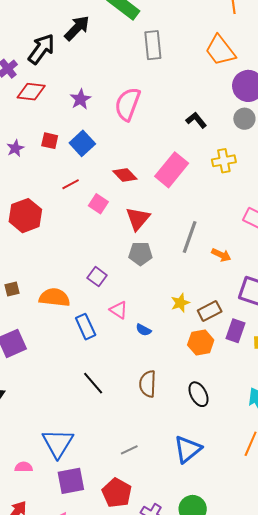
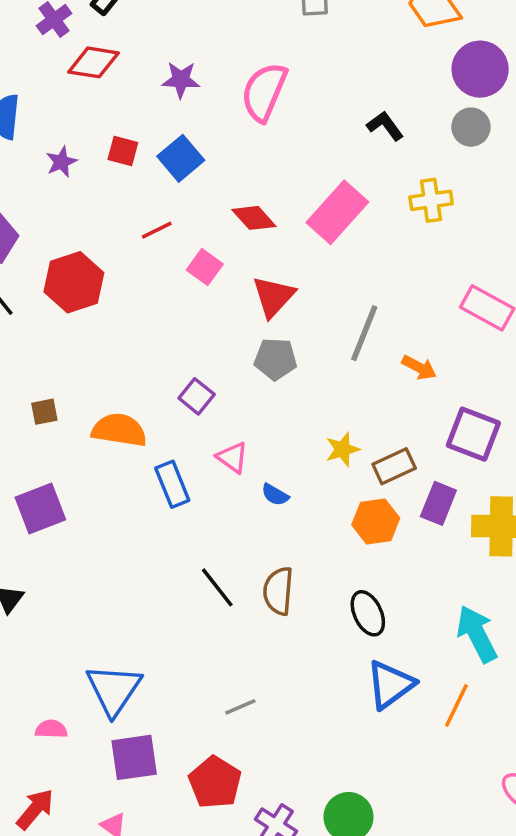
purple star: (80, 99) -> (181, 80), turned 30
black line: (93, 383) -> (217, 587), moved
blue triangle: (188, 449) -> (390, 685), moved

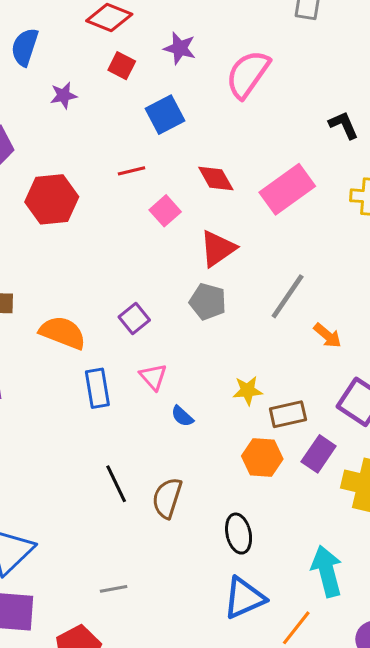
red square: (123, 151) -> (122, 66), moved

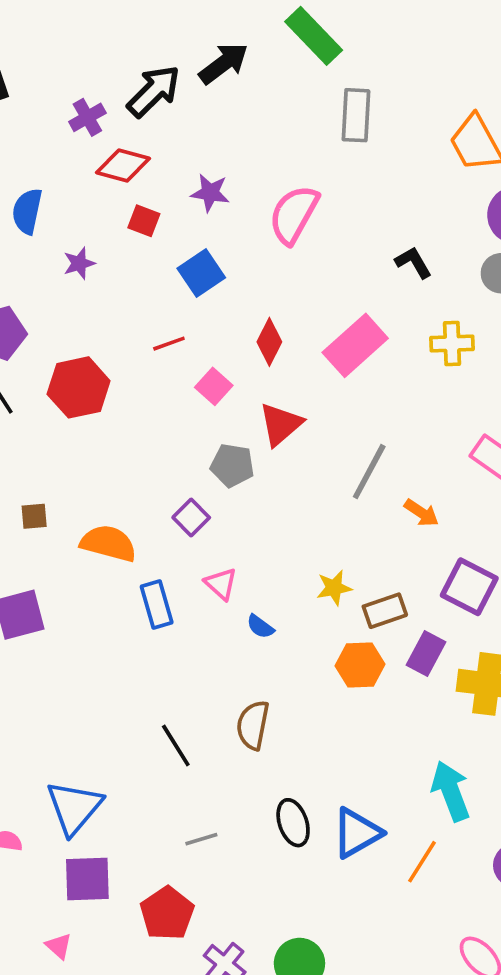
red diamond: (216, 179) -> (269, 342), turned 63
gray pentagon: (208, 302) -> (232, 465), moved
black line: (116, 484) -> (176, 746), moved
black ellipse: (239, 534) -> (293, 823), moved

